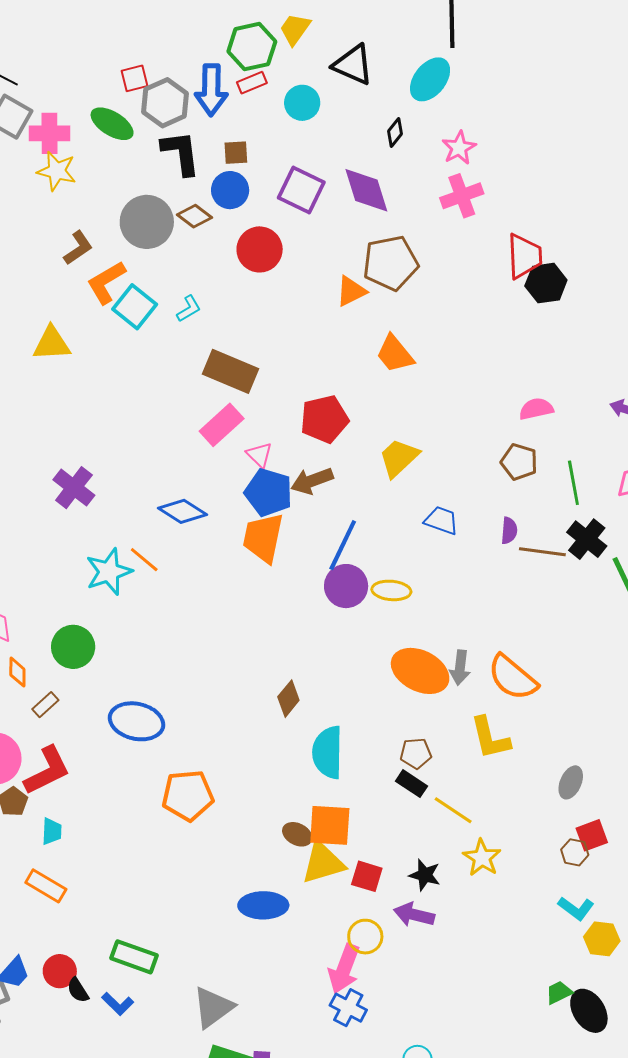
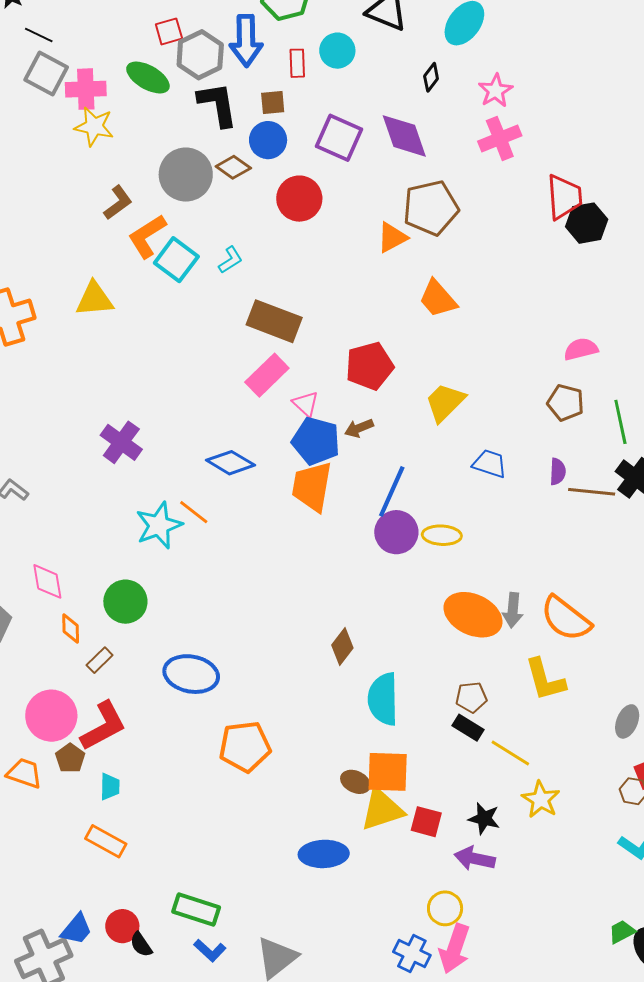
red rectangle: (252, 83) -> (297, 63), moved, turned -68
brown arrow: (312, 481) -> (359, 428), size x0.7
yellow circle: (365, 937) -> (445, 908), moved
pink arrow: (344, 969) -> (455, 949), moved
blue L-shape: (118, 1004) -> (210, 950), moved

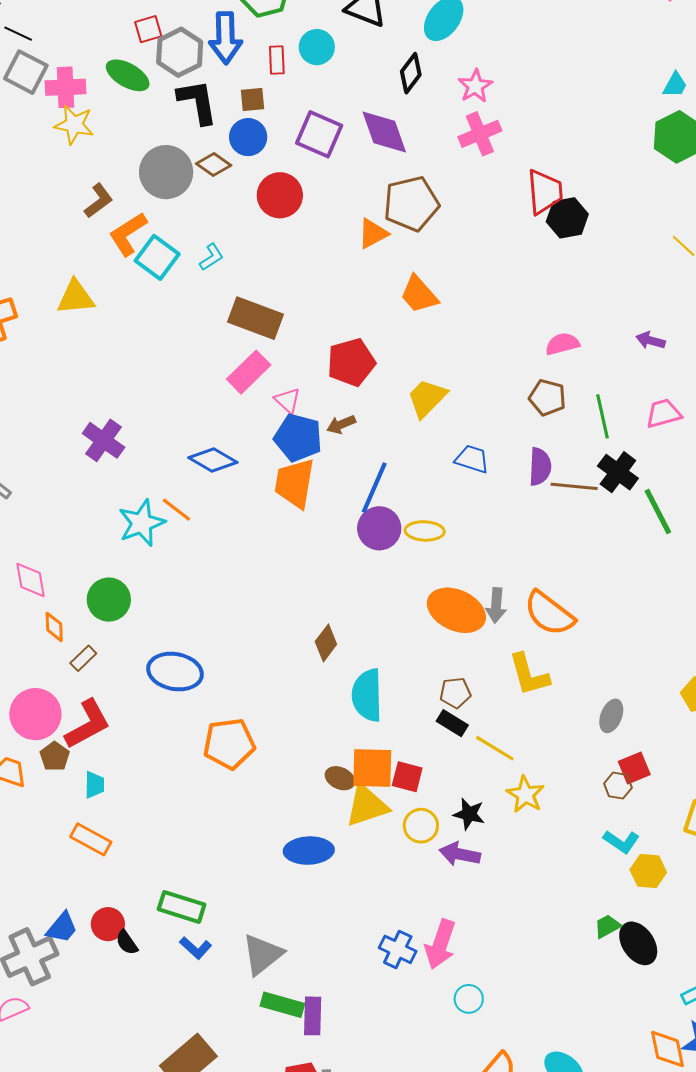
black diamond: (431, 77) -> (411, 73), size x1.4
purple semicircle: (558, 472) -> (540, 467), size x1.4
red square: (426, 822) -> (407, 777), moved
yellow circle: (445, 908) -> (421, 826), moved

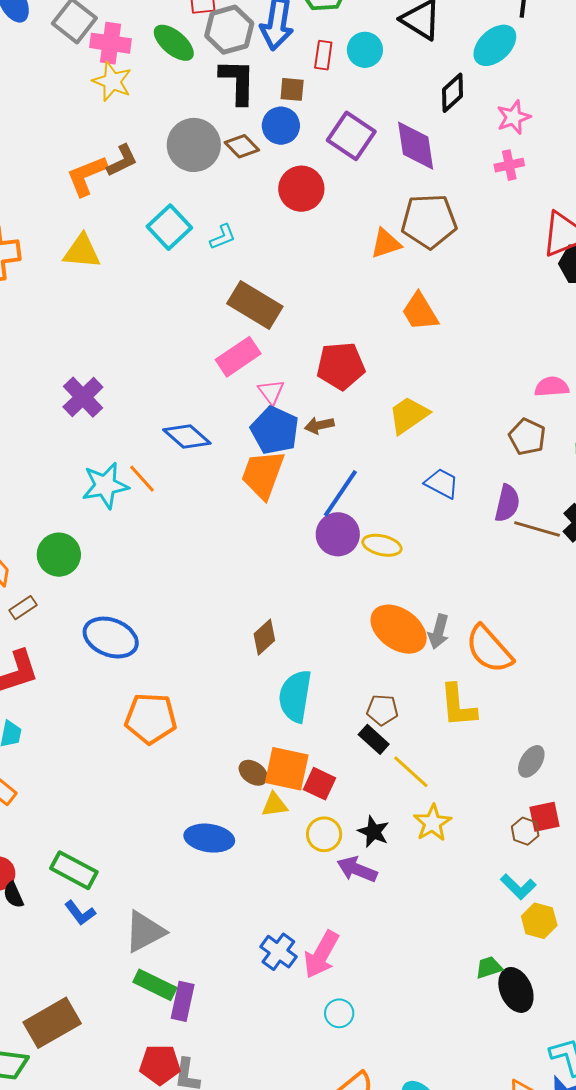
pink cross: (480, 134) -> (509, 165), size x0.7
orange L-shape: (128, 234) -> (87, 176), moved
yellow triangle: (367, 806) -> (274, 805), size x0.6

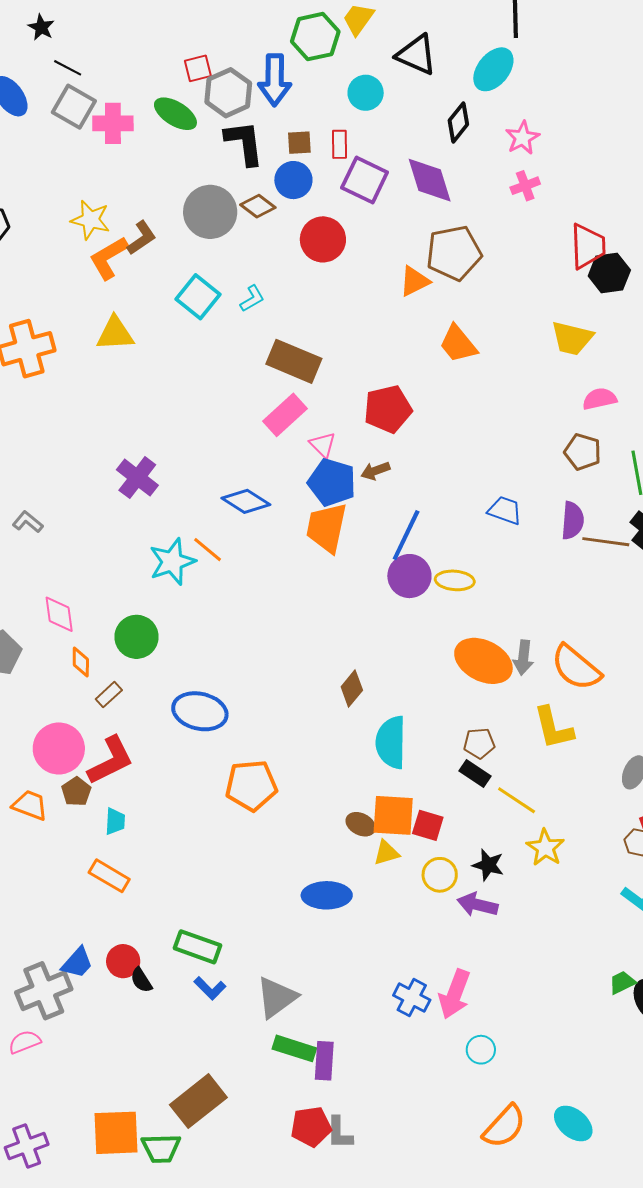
red rectangle: (323, 55) -> (339, 144), moved
yellow star: (112, 81) -> (90, 220), moved
yellow trapezoid: (409, 415) -> (572, 338), moved, turned -123

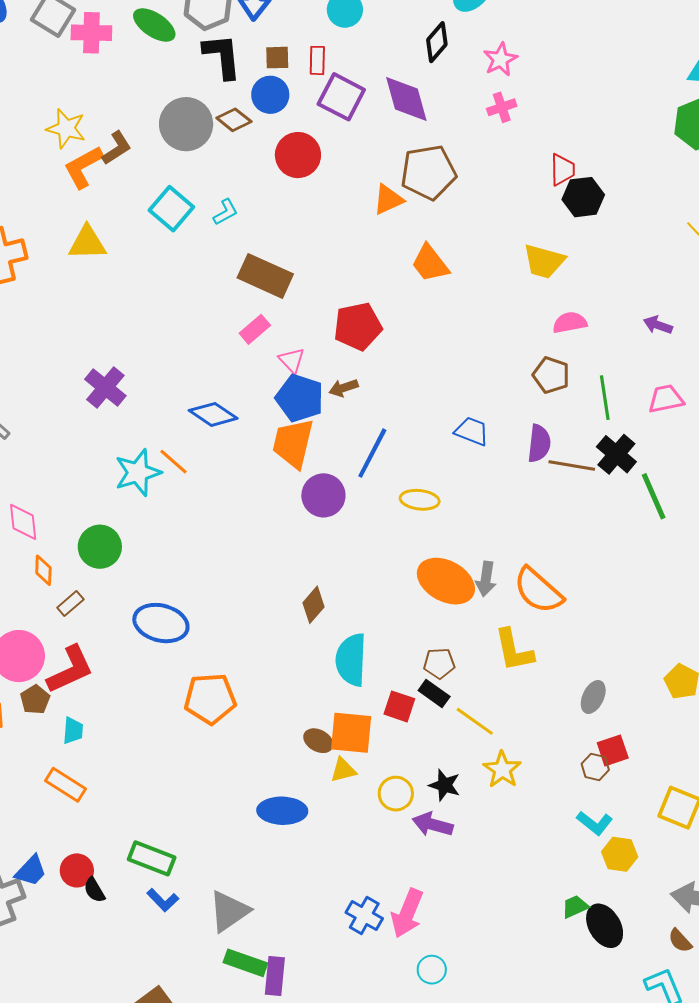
red trapezoid: (588, 246) -> (562, 170), size x0.7
pink rectangle: (285, 415) -> (255, 329), size x0.7
purple circle: (409, 576) -> (323, 495), moved
red square: (428, 825) -> (399, 706), moved

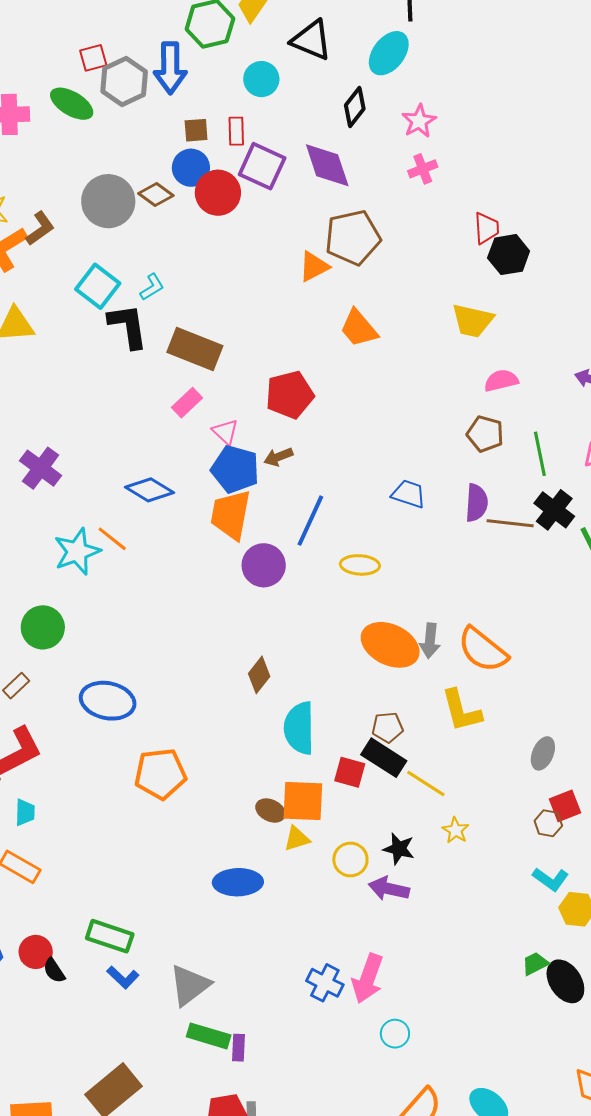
black L-shape: (222, 56) -> (128, 326), moved
red circle: (298, 155) -> (218, 193), moved
black rectangle: (434, 693) -> (384, 758), size x1.4
yellow star: (502, 770) -> (456, 830), size x0.7
purple rectangle: (275, 976) -> (239, 1048), size x0.7

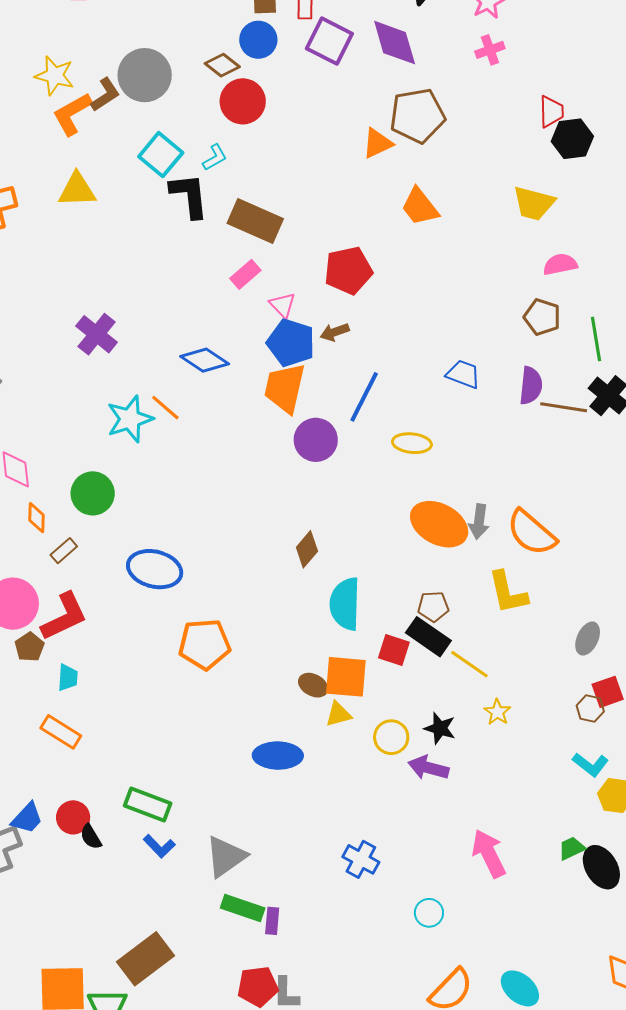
red circle: (218, 193) -> (243, 101), moved
gray circle: (108, 201) -> (145, 75), moved
pink arrow: (368, 979) -> (489, 854), moved, turned 132

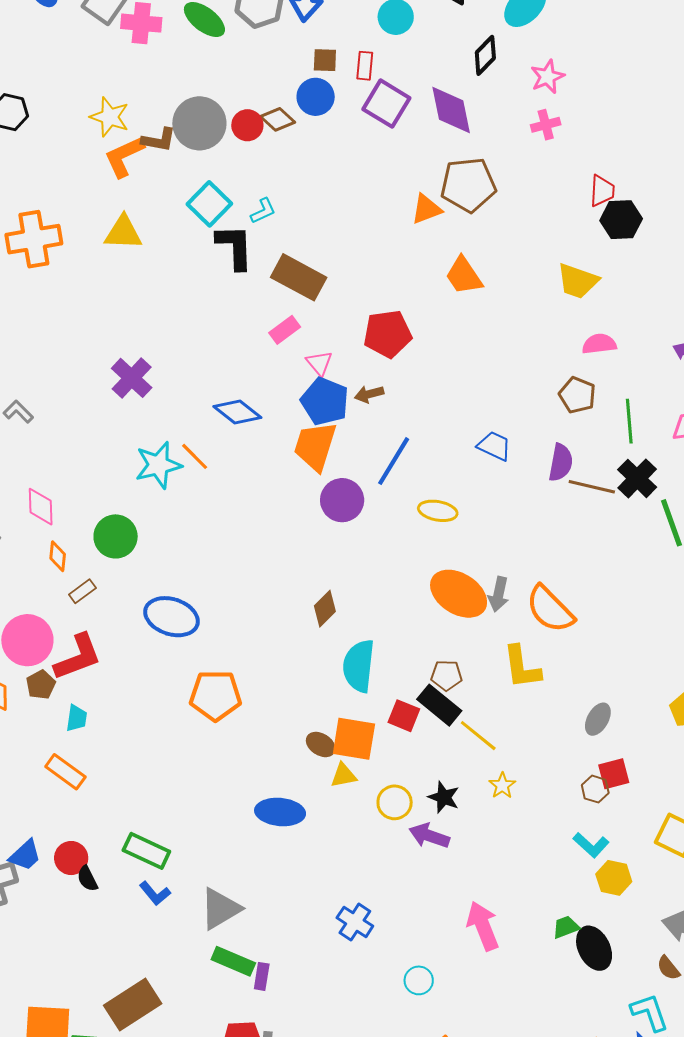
brown L-shape: (105, 95) -> (159, 140), turned 39
red circle: (243, 101) -> (247, 125), moved, size x0.7

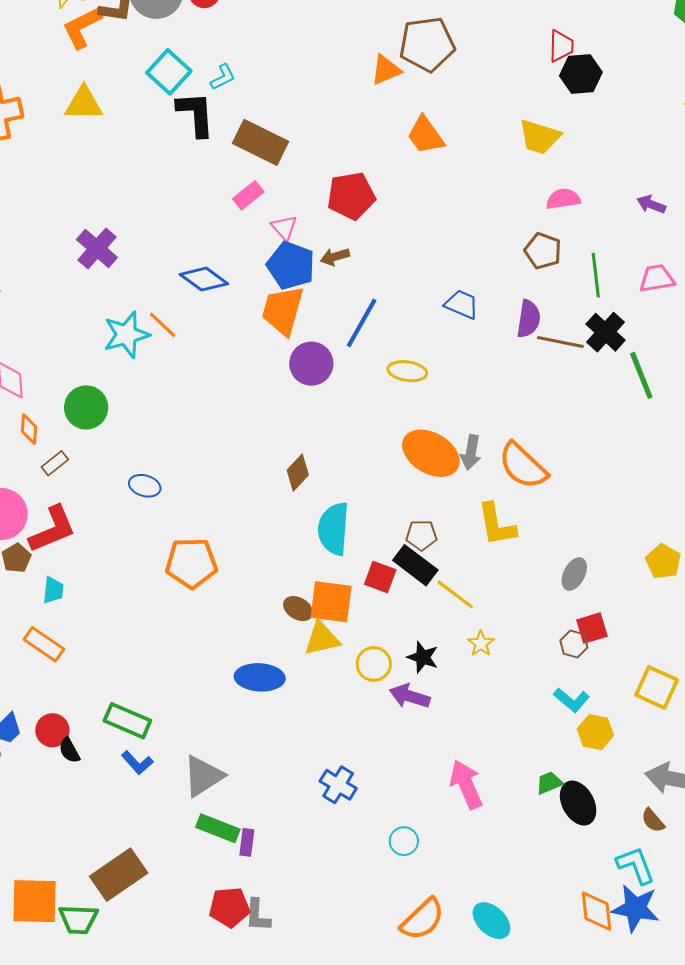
blue ellipse: (171, 617) -> (145, 486), size x0.6
yellow triangle: (344, 775) -> (322, 639), size x1.4

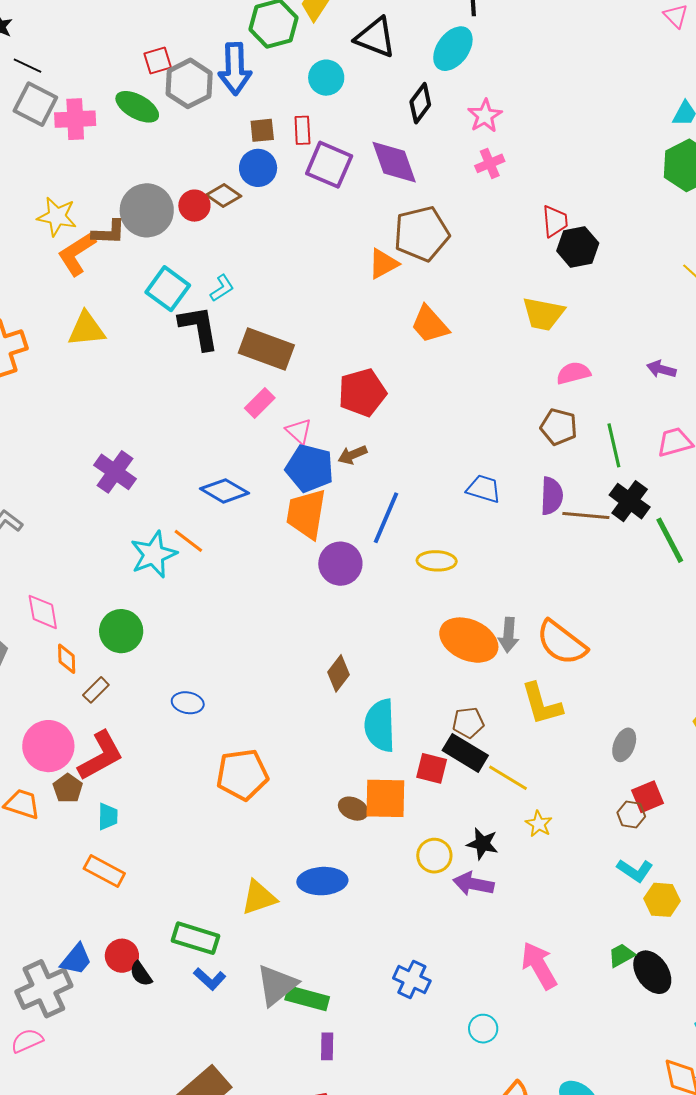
yellow triangle: (322, 639) -> (259, 898), moved
green rectangle: (218, 828) -> (307, 998), moved

